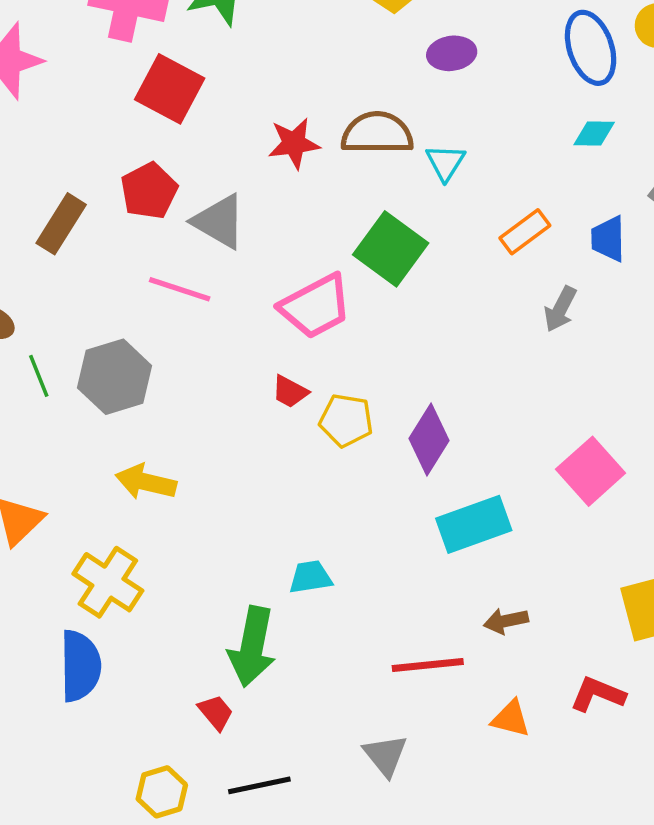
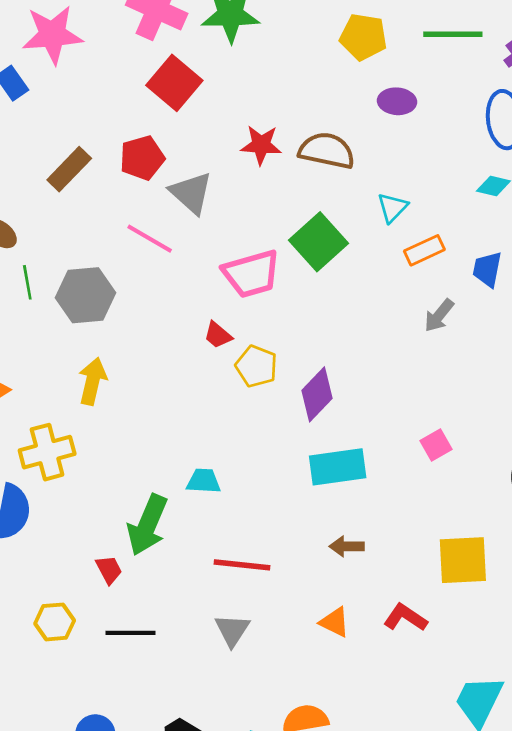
cyan triangle: (446, 162) -> (392, 208), moved
pink square: (591, 471) -> (436, 445), size x0.6
yellow arrow: (146, 482) -> (93, 381), turned 78
yellow cross: (108, 582) -> (47, 452), turned 30
red line: (428, 665) -> (242, 565), moved

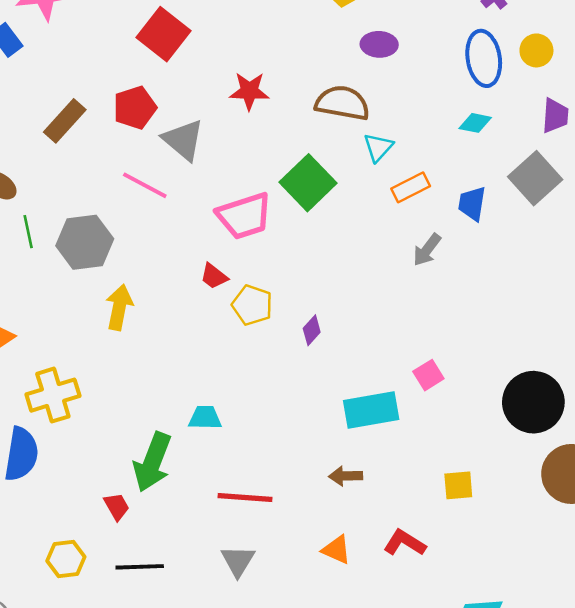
brown semicircle: (327, 151) -> (342, 103), moved
yellow arrow: (93, 381) -> (119, 307), moved
purple diamond: (317, 394) -> (312, 330), size x0.6
cyan rectangle: (338, 467) -> (371, 410), moved
yellow square: (463, 560) -> (458, 485), size x0.6

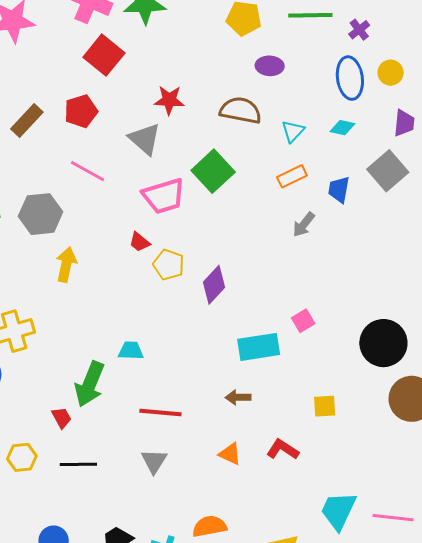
gray triangle: (183, 140) -> (145, 139), moved
cyan triangle: (378, 147) -> (293, 131), moved
purple diamond: (312, 330) -> (214, 285), size x1.6

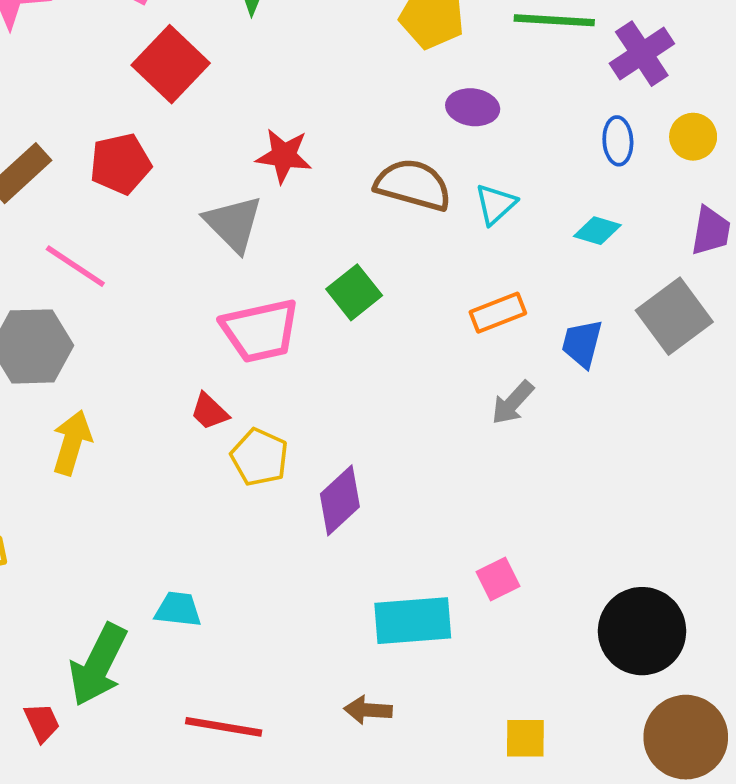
purple cross: (359, 30) -> (642, 54), size x1.6
blue ellipse: (350, 78) -> (618, 141), size x0.6
cyan triangle: (293, 131) -> (496, 204), moved
pink line: (88, 171) -> (75, 266), moved
green square: (213, 171) -> (354, 292), size x0.7

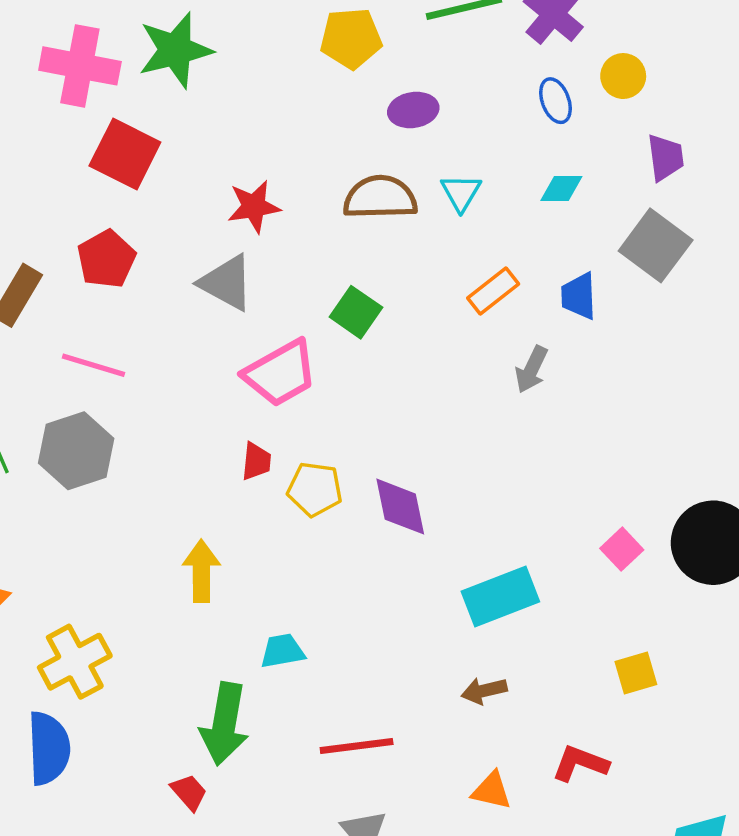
red trapezoid: (209, 412) -> (256, 461), turned -111
yellow arrow: (72, 443) -> (201, 571), moved
purple diamond: (340, 500) -> (400, 507), turned -42
pink square: (498, 579) -> (622, 549), moved

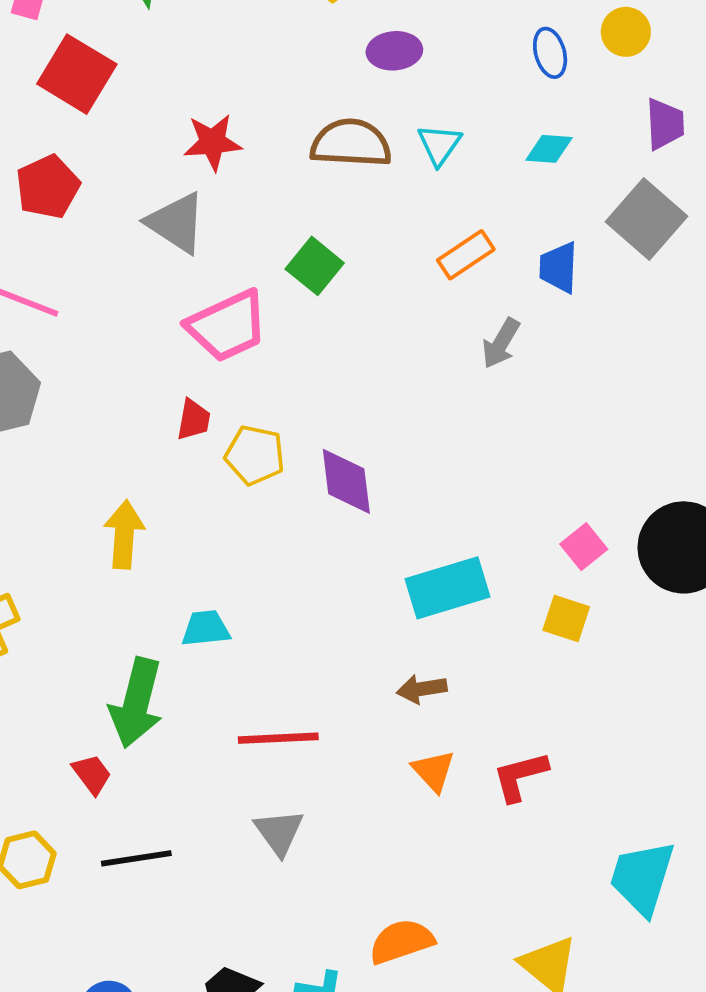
yellow square: (636, 673) -> (566, 618), moved, turned 30
red L-shape: (580, 763) -> (520, 776), turned -40
orange triangle: (492, 791) -> (433, 771), moved, turned 30

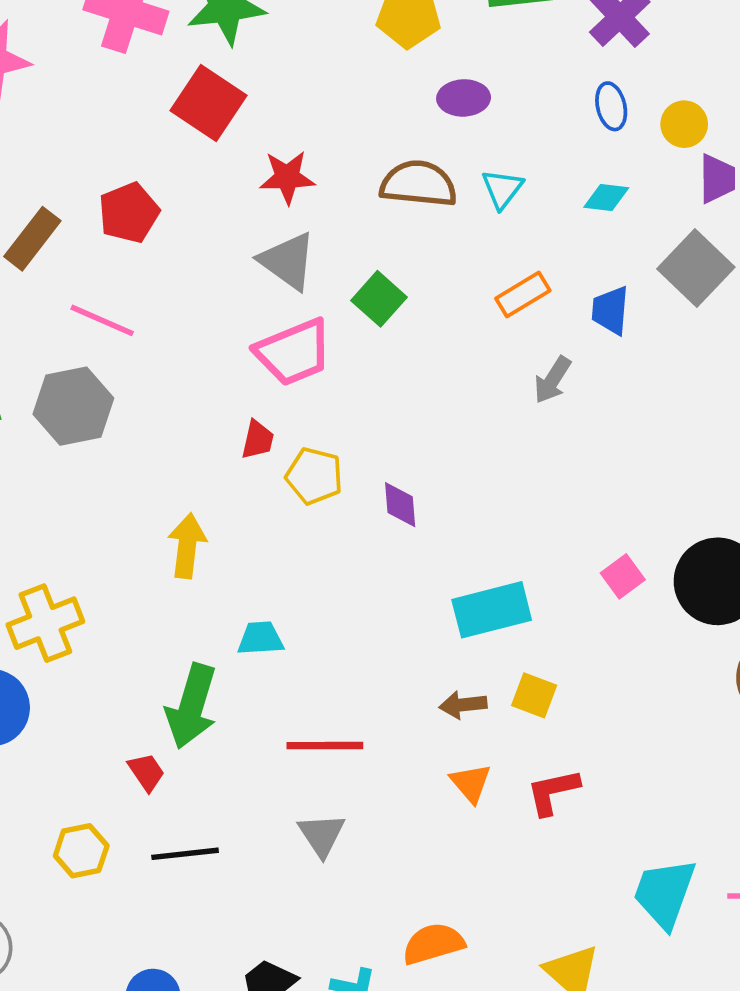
yellow circle: (626, 32) -> (684, 124), moved
red square: (77, 74) -> (208, 103), moved
gray triangle: (176, 223) -> (288, 261), moved
purple diamond: (346, 481) -> (400, 505), size x0.7
yellow square: (566, 618) -> (534, 695), moved

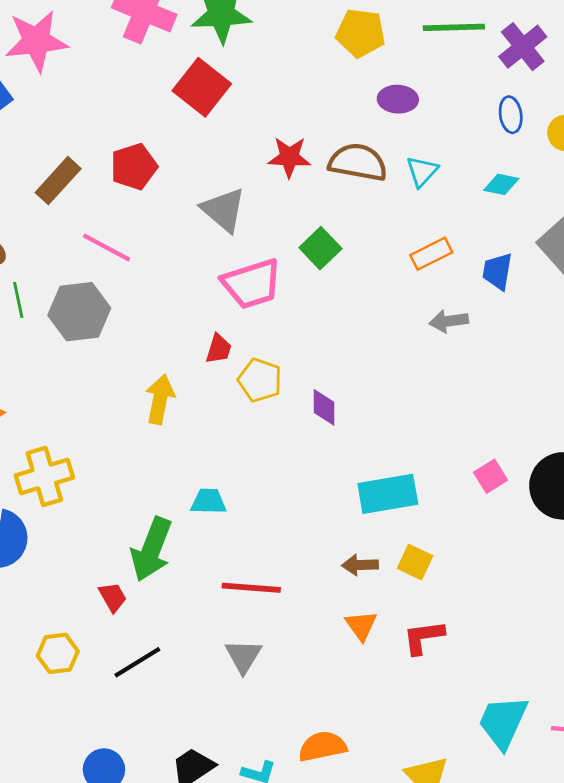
red star: (287, 177) -> (289, 157), moved
gray triangle: (288, 261) -> (223, 210), moved
gray arrow: (552, 380) -> (449, 321), turned 45
yellow arrow: (187, 546) -> (160, 399), moved
black line: (185, 854) -> (137, 662), turned -30

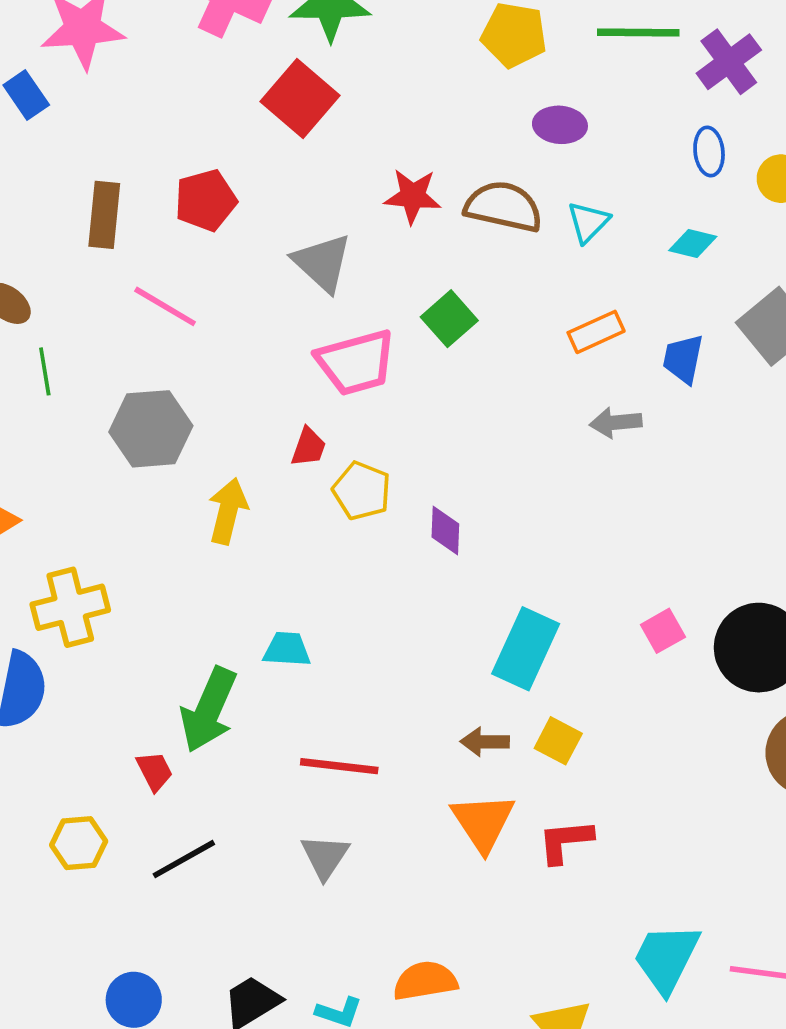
brown rectangle: (58, 181) -> (104, 215), turned -39
gray hexagon: (79, 312) -> (151, 429), moved
cyan rectangle: (388, 494) -> (526, 649), turned -58
orange triangle: (361, 626) -> (483, 822), size x1.5

